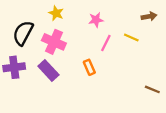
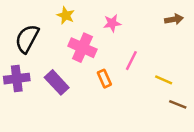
yellow line: (131, 37) -> (164, 80), moved
pink cross: (54, 42) -> (82, 48), moved
pink line: (106, 43) -> (131, 61), moved

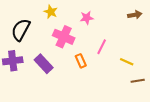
brown line: (178, 104) -> (138, 81), turned -32

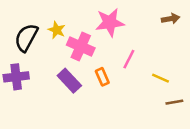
yellow star: (51, 12) -> (57, 30), moved
pink star: (87, 18) -> (110, 22), size x1.6
purple rectangle: (44, 64) -> (69, 81), moved

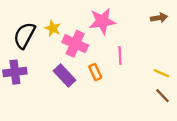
pink line: (129, 59) -> (120, 55), turned -30
yellow line: (160, 78) -> (161, 73), moved
brown line: (174, 102) -> (163, 96), turned 56

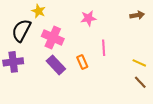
pink star: (102, 21) -> (88, 18), size x0.7
yellow star: (53, 28) -> (39, 11), moved
pink cross: (75, 44) -> (53, 38), moved

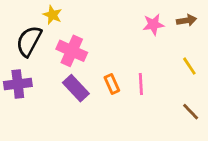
pink star: (88, 18) -> (153, 25), moved
pink line: (104, 48) -> (141, 84), moved
yellow line: (139, 63) -> (189, 66), moved, turned 32

